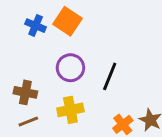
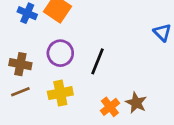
brown cross: (25, 92) -> (20, 64), moved
brown line: (28, 121) -> (20, 92), moved

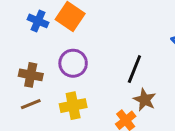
black line: (98, 61) -> (134, 69), moved
brown star: (136, 103) -> (145, 100), moved

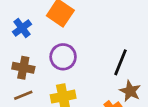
blue cross: (38, 21) -> (22, 28), moved, turned 30

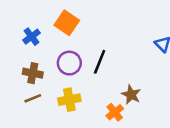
black line: (121, 62) -> (100, 62), moved

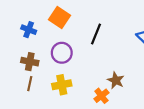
blue cross: (31, 37) -> (29, 30), turned -32
black line: (100, 62) -> (96, 34), moved
brown line: (33, 98) -> (30, 84), turned -56

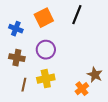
orange square: (60, 18) -> (44, 18), turned 30
black line: (96, 34) -> (77, 15), moved
brown line: (30, 84) -> (24, 85), moved

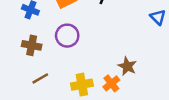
yellow cross: (46, 79) -> (82, 85), moved
brown line: (24, 85) -> (40, 78), turned 48

